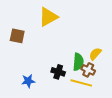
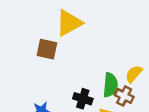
brown square: (17, 36) -> (47, 49), moved

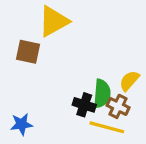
black cross: (83, 99) -> (84, 105), moved

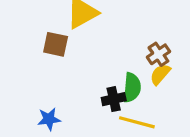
black cross: (84, 105) -> (114, 99), turned -30
brown cross: (118, 106) -> (158, 54), moved, turned 30

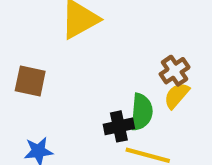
brown square: (56, 44) -> (30, 81), moved

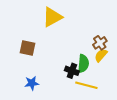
black cross: (119, 126) -> (72, 71), turned 32

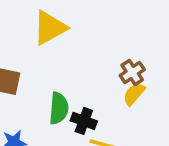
green semicircle: (83, 64) -> (59, 108), moved

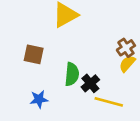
black cross: (84, 121) -> (90, 83), turned 30

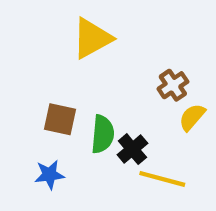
brown cross: (126, 48) -> (173, 85), moved
brown square: (34, 54) -> (60, 119), moved

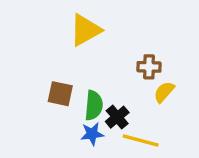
brown cross: (173, 85) -> (149, 67), turned 35
blue star: (49, 175) -> (92, 134), moved

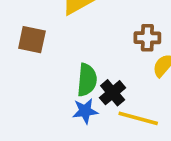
brown square: (60, 94) -> (32, 40), moved

